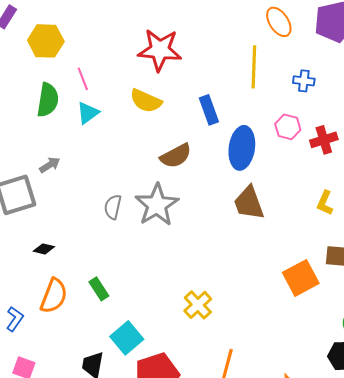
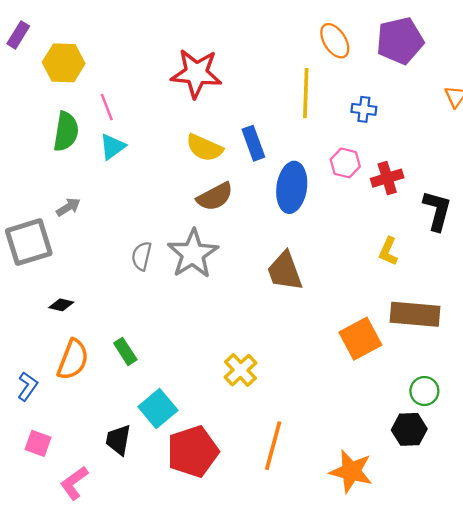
yellow semicircle: (146, 101) -> (204, 148), moved
brown trapezoid: (249, 203) -> (285, 271), moved

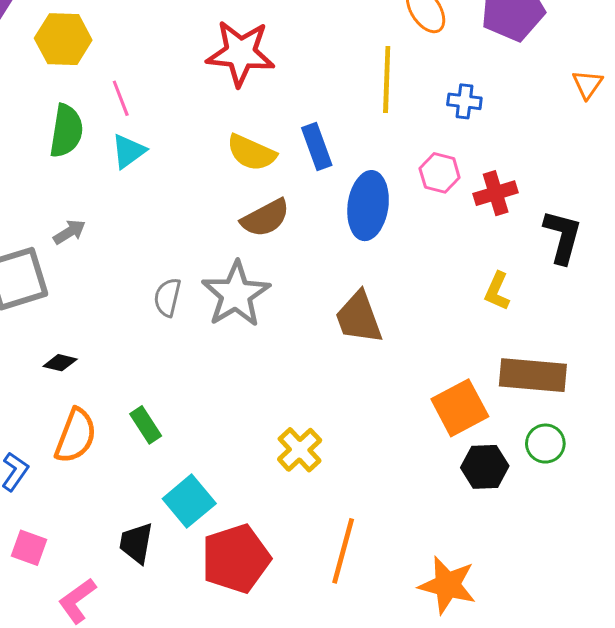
green circle: (424, 391) -> (545, 444), moved
black hexagon: (409, 429) -> (485, 467), moved

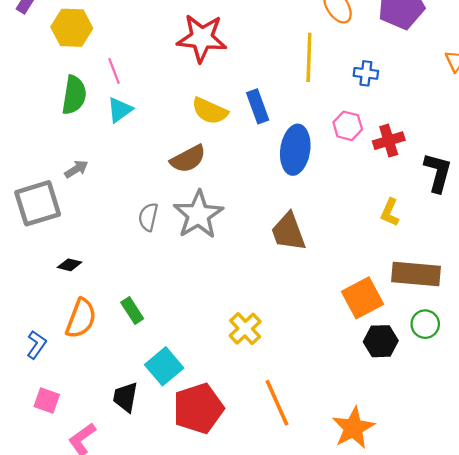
brown semicircle: (265, 218) -> (188, 159), moved
orange line: (343, 551) -> (277, 403), turned -39
orange star: (447, 585) -> (353, 428), turned 30

